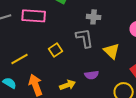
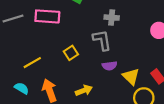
yellow triangle: (112, 51) -> (131, 76), moved
purple semicircle: (92, 75) -> (109, 66), moved

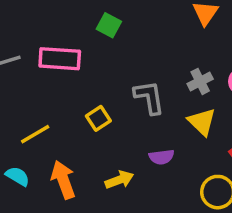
gray cross: (112, 18) -> (200, 81), moved, turned -32
purple semicircle: (109, 66) -> (162, 157), moved
yellow triangle: (131, 76) -> (202, 122), moved

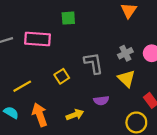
green square: (109, 25) -> (68, 18), turned -32

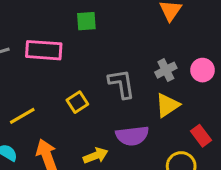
yellow triangle: (126, 79) -> (167, 105), turned 42
purple semicircle: (101, 100) -> (132, 136), size x1.5

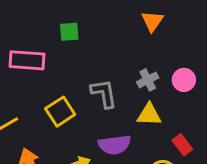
yellow square: (77, 102) -> (60, 112), size x1.4
yellow triangle: (167, 105) -> (149, 115), turned 36

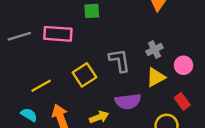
pink circle: (184, 80) -> (183, 65), moved
yellow triangle: (149, 115) -> (156, 77), turned -30

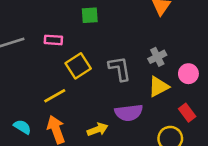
pink rectangle: (58, 34) -> (53, 40), size x0.6
yellow square: (84, 75) -> (78, 66), moved
yellow line: (41, 86) -> (55, 96), moved

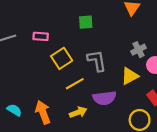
green square: (90, 15) -> (86, 22), moved
gray cross: (157, 57) -> (139, 50), moved
yellow line: (55, 96) -> (75, 84), moved

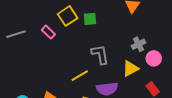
pink rectangle: (41, 36) -> (48, 32), turned 40
yellow square: (62, 58) -> (68, 16), moved

